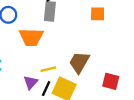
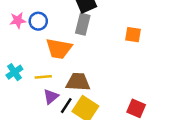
brown trapezoid: (79, 62) -> (78, 82), moved, turned 55
yellow line: (48, 69) -> (43, 77), moved

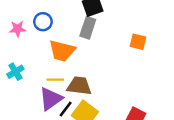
pink star: (18, 20) -> (18, 29), moved
yellow line: (43, 77) -> (55, 80), moved
purple triangle: (51, 97) -> (51, 99), size x1.5

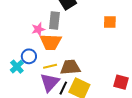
blue circle: (43, 22) -> (29, 56), moved
gray rectangle: (88, 28) -> (54, 21), moved
pink star: (18, 29) -> (38, 29), moved

